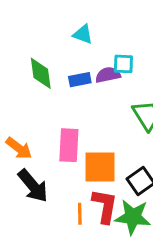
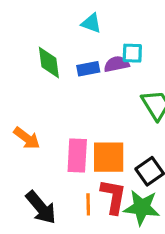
pink rectangle: (69, 145) -> (77, 155), moved
black arrow: (33, 186) -> (41, 207), moved

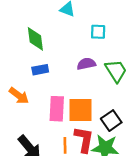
purple semicircle: (117, 64) -> (86, 64), moved
blue rectangle: (88, 69) -> (40, 70), moved

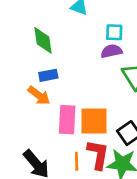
purple semicircle: (86, 64) -> (111, 51), moved
orange arrow: (19, 96) -> (39, 95), moved

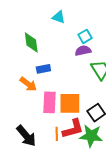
cyan square: (114, 32) -> (85, 36), turned -32
blue rectangle: (48, 75) -> (43, 69), moved
red L-shape: (98, 155) -> (73, 129), turned 65

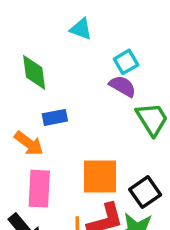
purple semicircle: (83, 51) -> (123, 86), turned 42
pink rectangle: (50, 102) -> (39, 189), moved

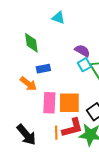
cyan square: (126, 62) -> (84, 65), moved
pink rectangle: (39, 189) -> (49, 103), moved

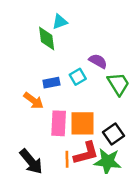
cyan triangle: (58, 18) -> (60, 22), moved, turned -40
green diamond: (31, 43) -> (47, 38), moved
cyan square: (84, 65) -> (78, 77), moved

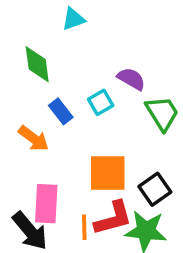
green diamond: (47, 38) -> (37, 64), moved
blue rectangle: (51, 83) -> (61, 111), turned 63
pink rectangle: (59, 123) -> (46, 204), moved

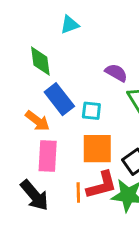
cyan square: (101, 102) -> (91, 111), moved, turned 36
blue rectangle: (61, 111) -> (59, 99), size x1.5
pink rectangle: (46, 204) -> (48, 156), moved

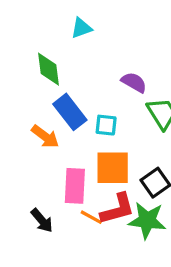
pink rectangle: (48, 156) -> (75, 186), moved
orange line: (78, 192) -> (91, 217), turned -60
black arrow: (35, 195) -> (42, 220), size x0.7

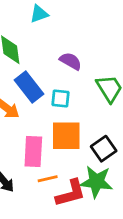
purple semicircle: (134, 82) -> (71, 61), moved
red L-shape: (118, 209) -> (71, 193), moved
orange line: (91, 217) -> (48, 179), turned -42

